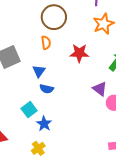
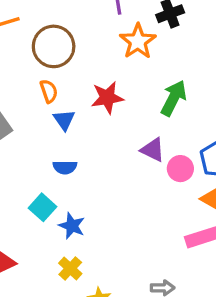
blue triangle: (39, 71) -> (64, 120), moved

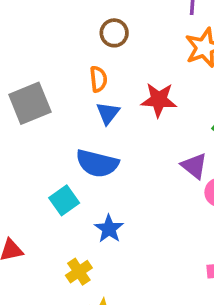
brown circle: (54, 46) -> (114, 33), size x0.6
blue semicircle: (65, 167) -> (97, 163), size x1.6
blue star: (72, 226) -> (109, 229), moved

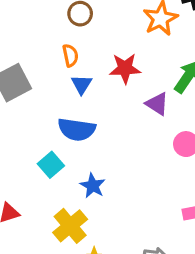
purple triangle: (194, 166) -> (157, 104), moved
yellow cross: (79, 272) -> (70, 226), size x1.5

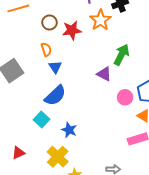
red star: (125, 68) -> (72, 30), moved
blue semicircle: (77, 129) -> (55, 96), turned -45

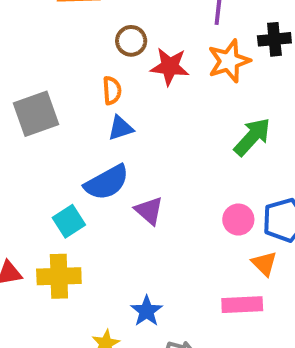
blue triangle: (55, 67) -> (121, 128), turned 32
purple triangle: (104, 74) -> (149, 211), moved
blue star: (69, 130) -> (147, 311), moved
yellow cross: (58, 157) -> (59, 276), moved, turned 30

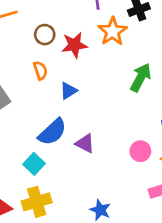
blue triangle: (121, 128) -> (68, 91), moved
pink circle: (238, 220) -> (140, 151), moved

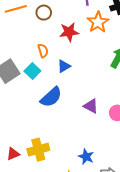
brown circle: (45, 35) -> (44, 13), moved
purple triangle: (85, 143) -> (91, 106), moved
cyan square: (34, 164) -> (32, 71), moved

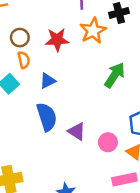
brown circle: (44, 13) -> (20, 38), moved
blue semicircle: (51, 97) -> (47, 117), moved, turned -70

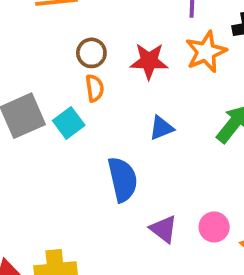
blue triangle: (48, 81) -> (161, 128), moved
purple triangle: (77, 131) -> (164, 229), moved

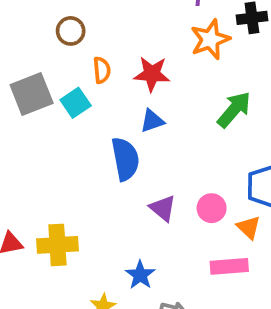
brown circle: (91, 53) -> (71, 31), moved
red star: (149, 61) -> (152, 74), moved
blue triangle: (161, 128) -> (152, 121), moved

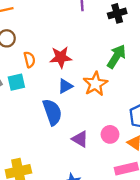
orange star: (210, 39) -> (95, 84), moved
cyan square: (76, 103) -> (16, 82), turned 30
green arrow: (234, 110) -> (116, 56), moved

